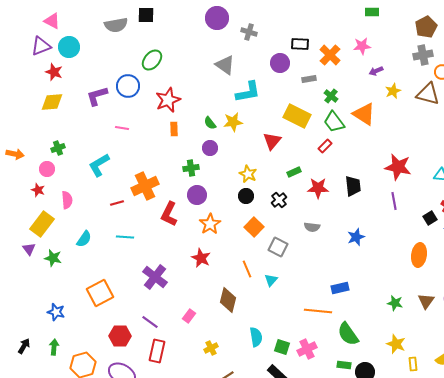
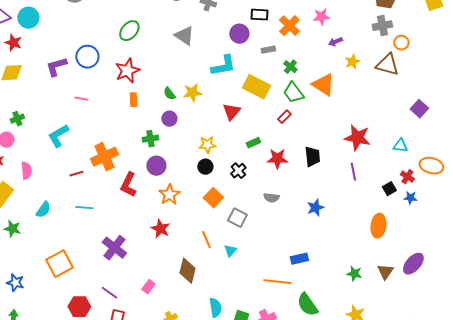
green ellipse: (152, 60) -> (129, 31), moved
cyan L-shape: (248, 92) -> (223, 66), moved
yellow star: (248, 174) -> (207, 145), turned -30

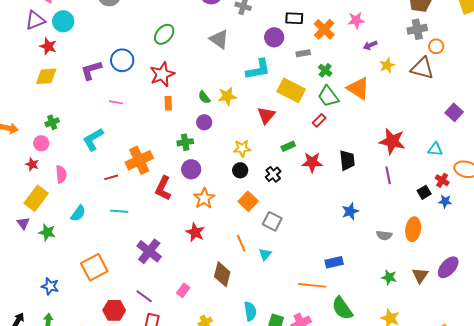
gray semicircle: (271, 198) -> (384, 235), moved

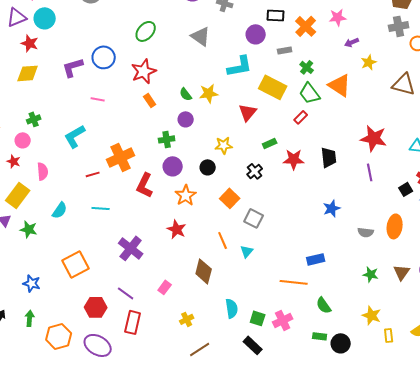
brown triangle: (422, 68) -> (404, 84), moved
orange rectangle: (168, 103) -> (150, 100), turned -32
black circle: (240, 170) -> (208, 167), moved
green semicircle: (342, 308) -> (324, 305), size x0.7

